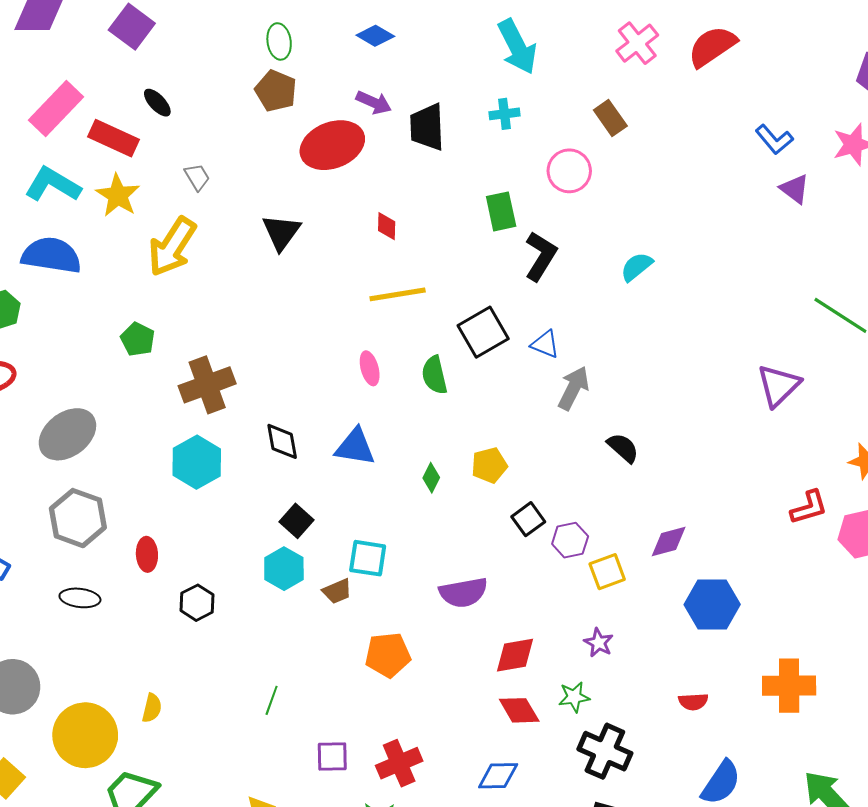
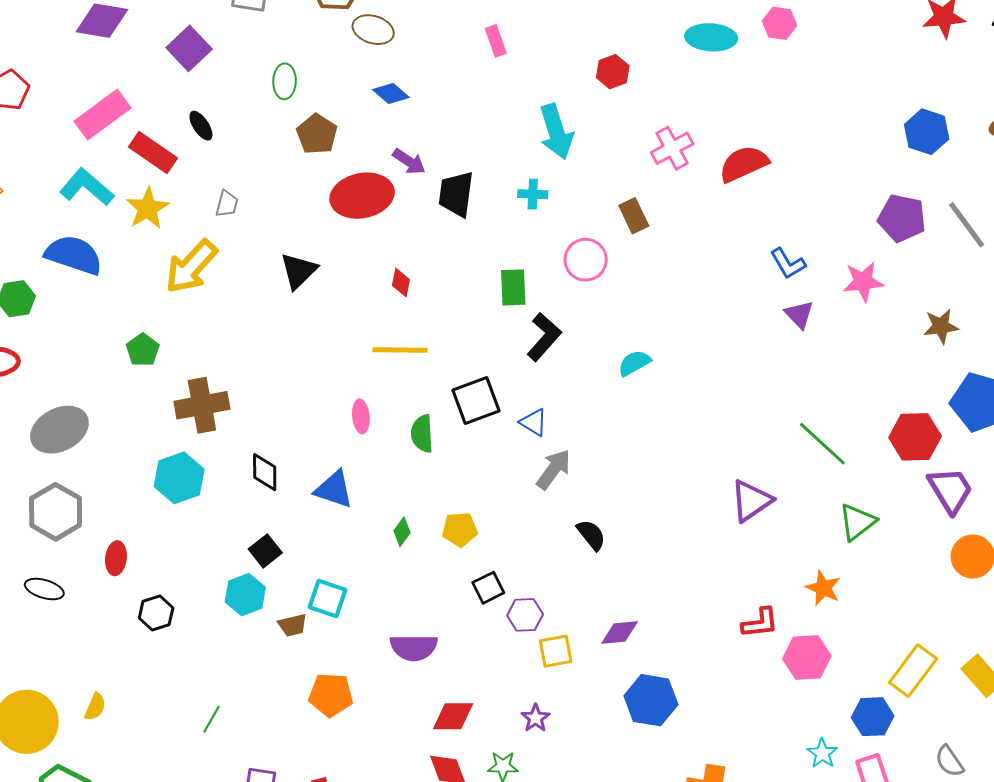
blue diamond: (375, 36) -> (391, 93), moved
green ellipse: (279, 41) -> (285, 81), moved
gray trapezoid: (197, 177) -> (227, 204), turned 36

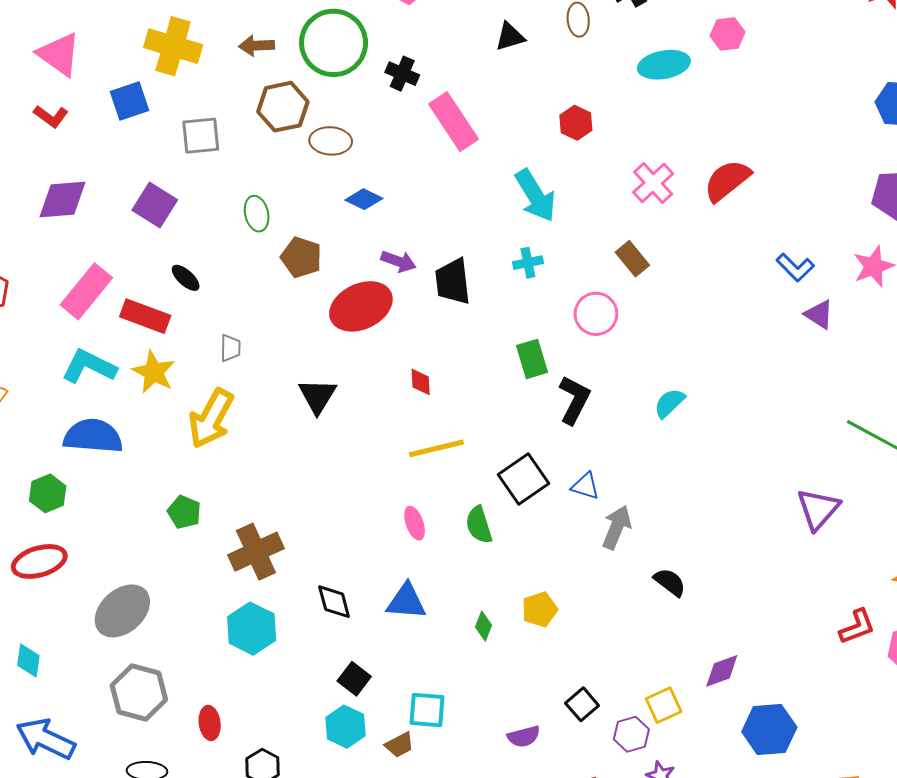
pink rectangle: (496, 41) -> (454, 122), size x1.8
black square: (488, 588) -> (582, 704), moved
purple hexagon: (525, 615) -> (631, 734), moved
purple semicircle: (414, 647) -> (524, 737), size x0.7

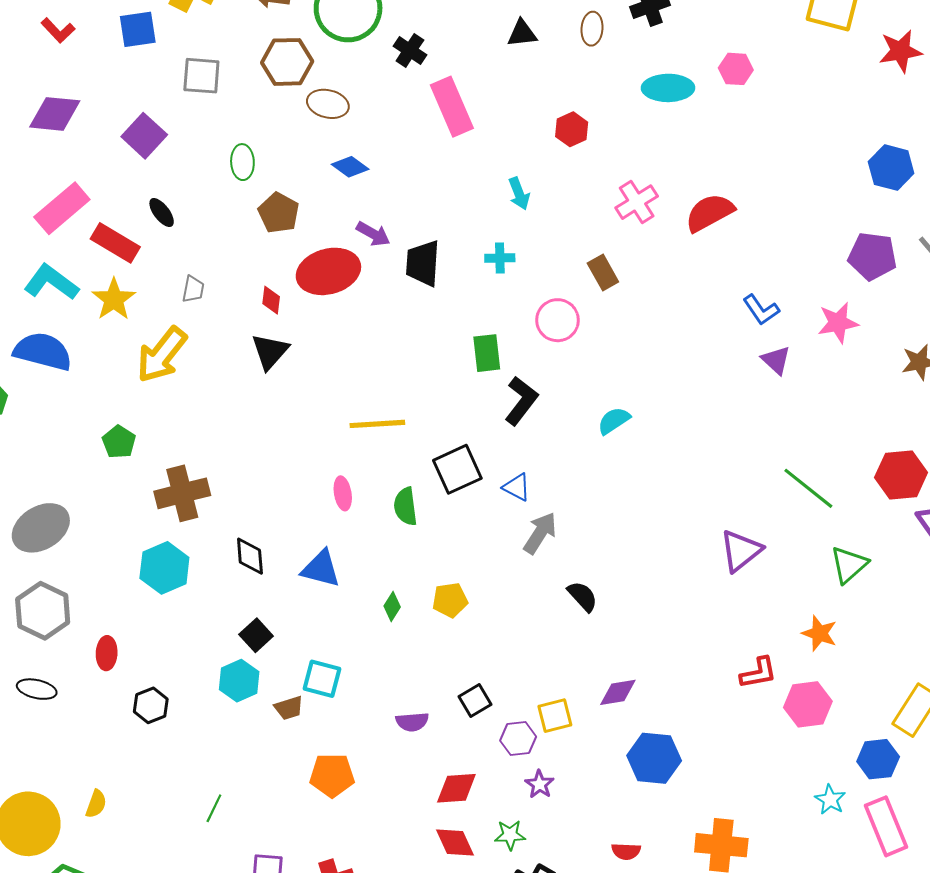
cyan arrow: (535, 196) -> (519, 194), size x0.6
red diamond: (421, 382) -> (271, 300), moved

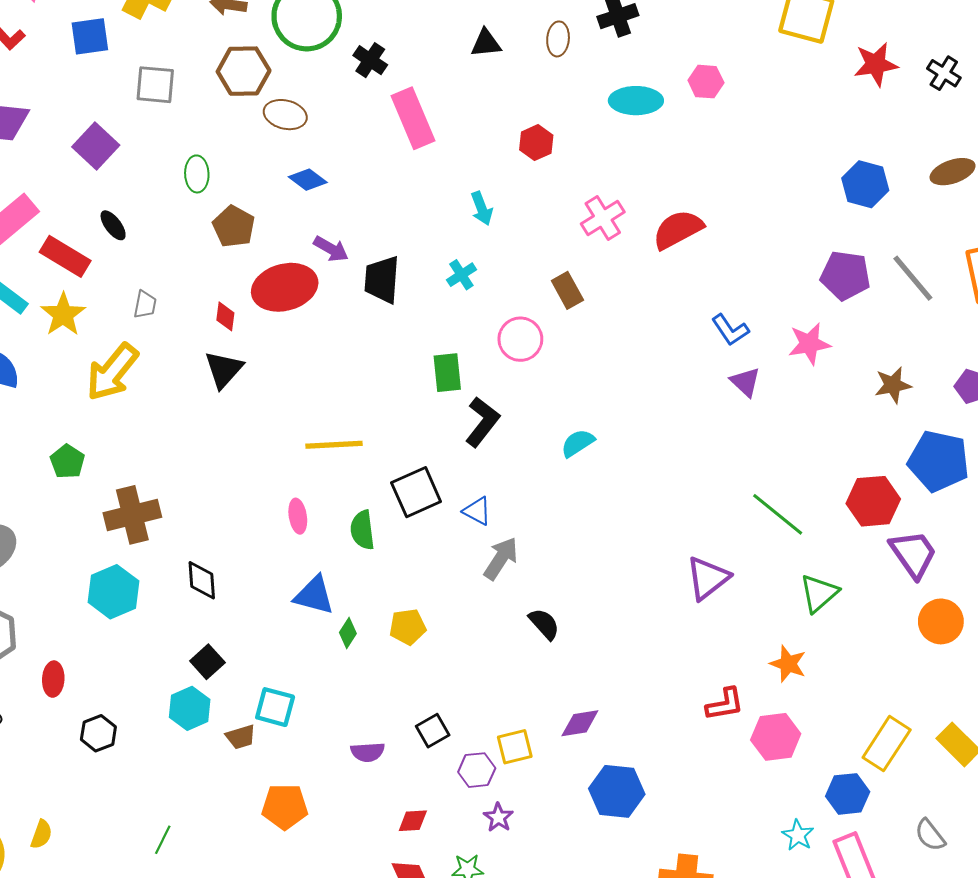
cyan cross: (500, 258) -> (461, 275), turned -32
blue triangle: (321, 569) -> (314, 595), moved
red diamond: (456, 788) -> (413, 821), size x0.7

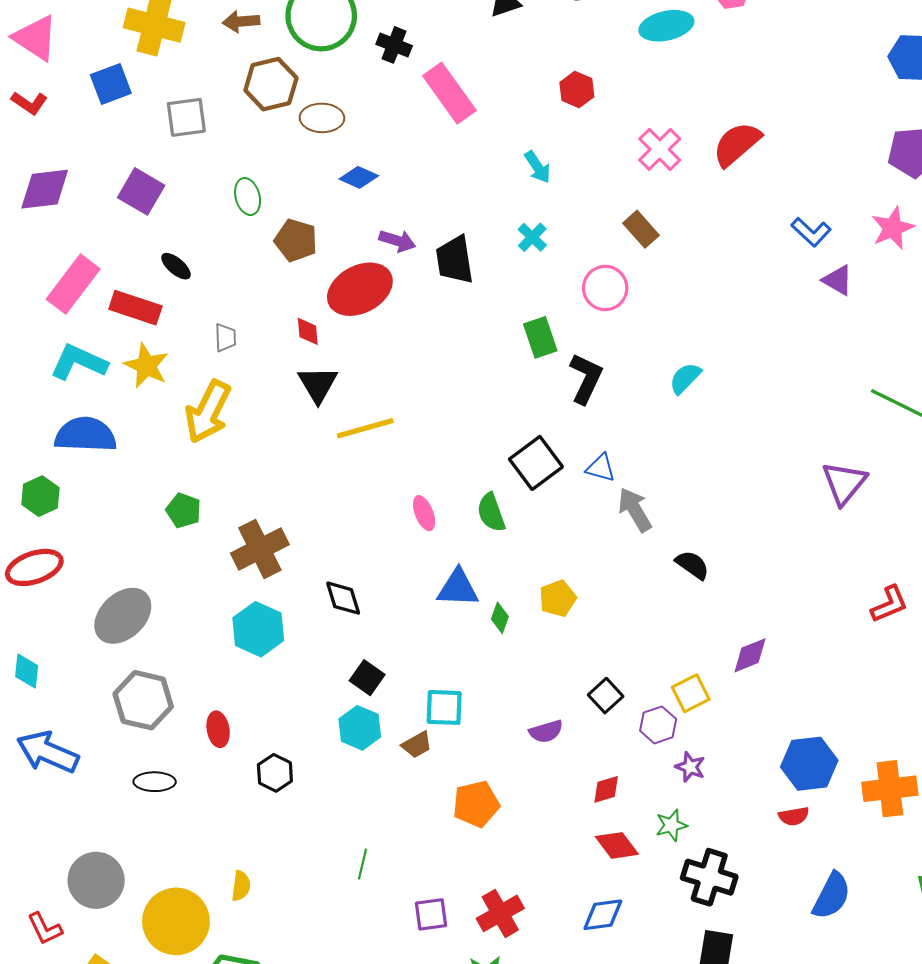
yellow line: (334, 445) -> (365, 428), moved
gray arrow: (501, 558) -> (635, 510), turned -51
blue hexagon: (617, 791) -> (809, 764), moved

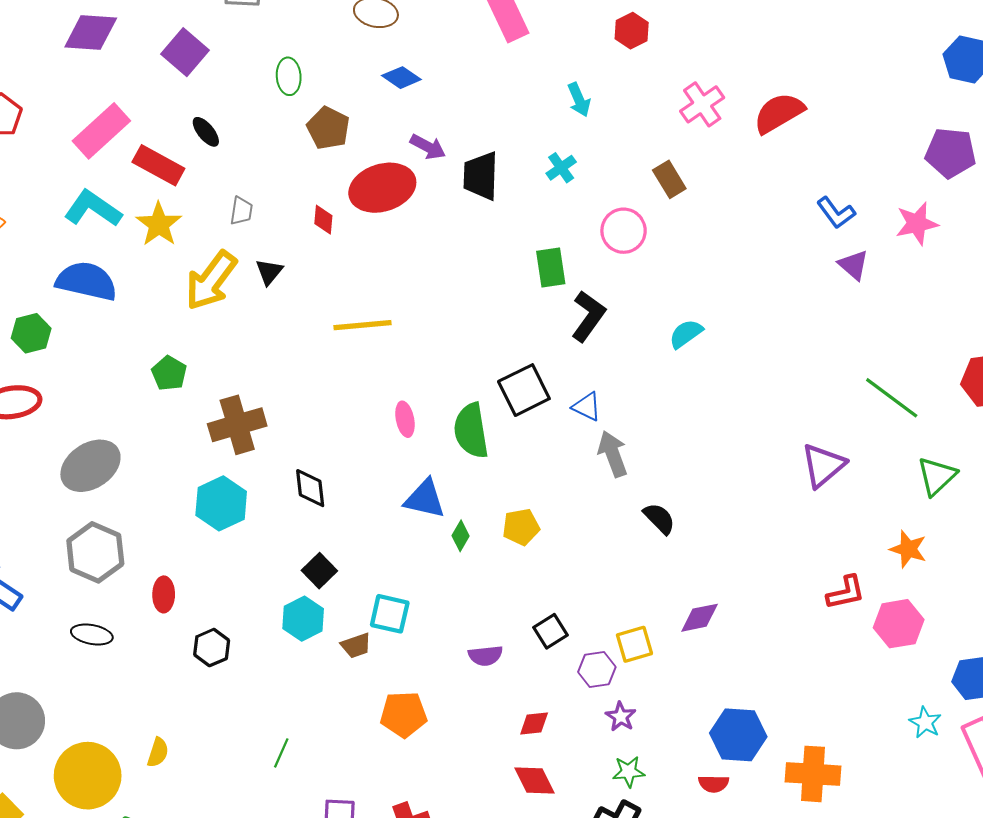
black triangle: (318, 384) -> (269, 272), moved, size x0.7
green semicircle: (491, 512) -> (471, 431), size x1.4
green star: (671, 825) -> (629, 772), moved

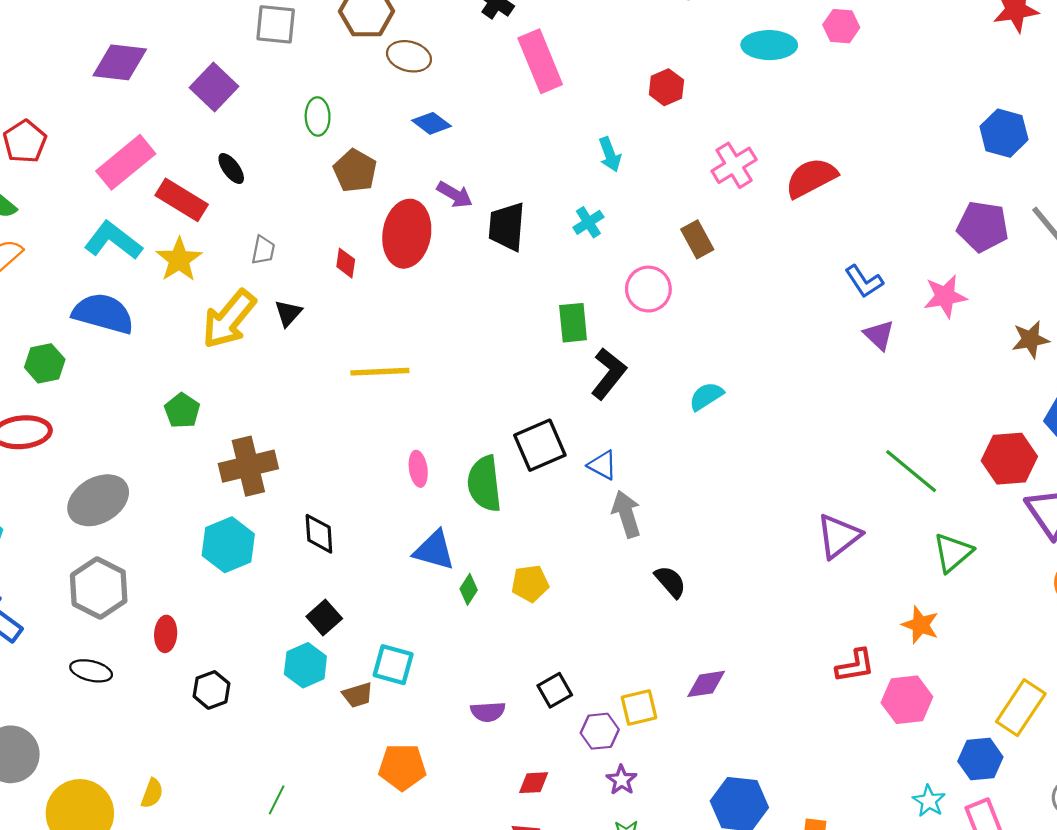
red ellipse: (382, 188) -> (407, 234), turned -66

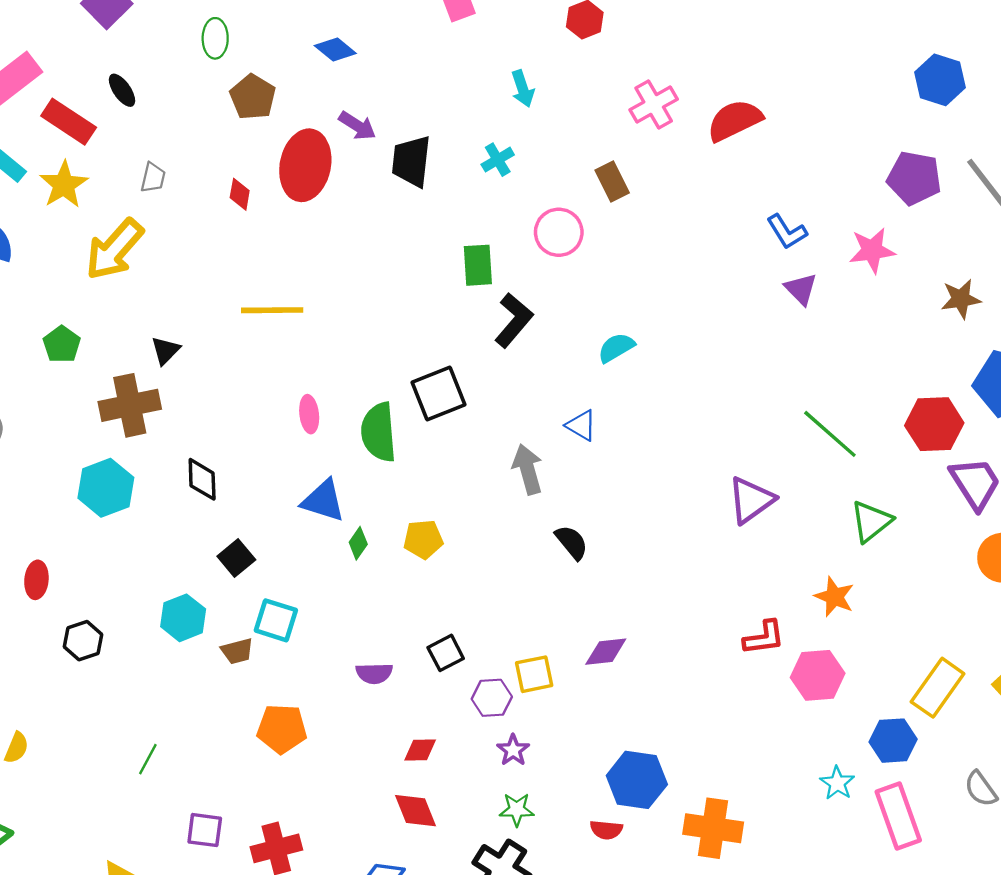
black triangle: (288, 313) -> (165, 350), moved
blue triangle: (602, 465) -> (581, 425), moved
black square: (324, 618) -> (236, 558), moved

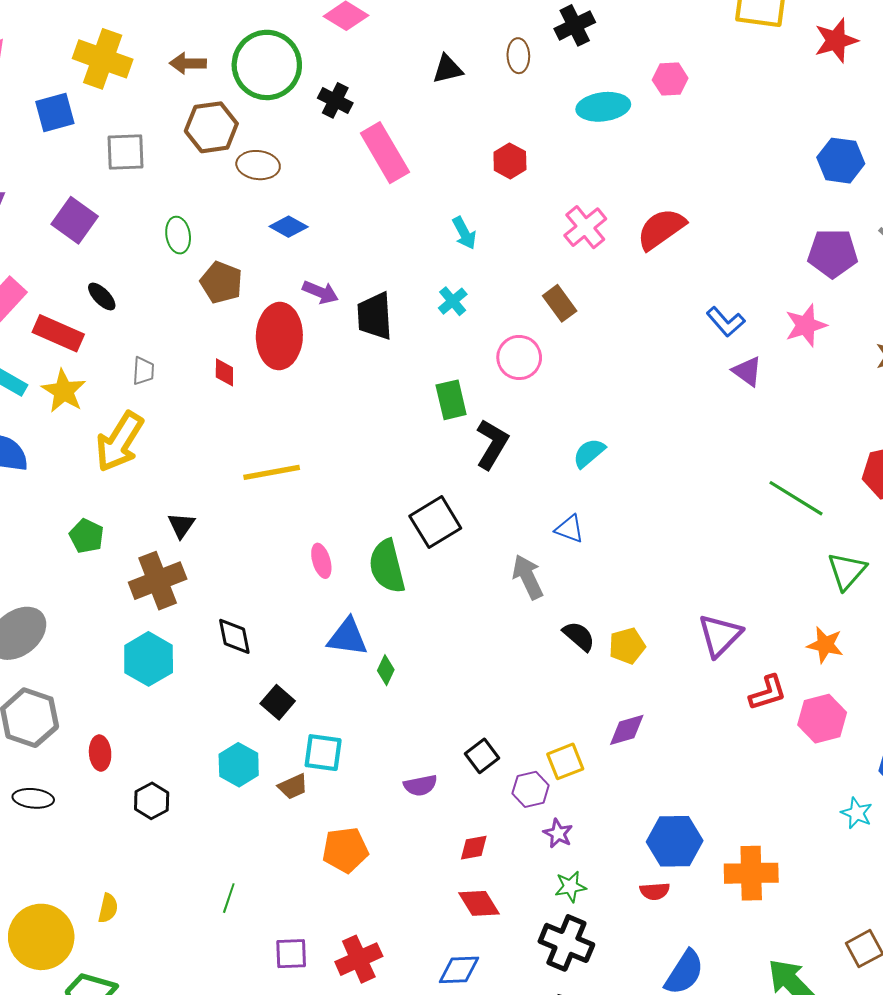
purple triangle: (751, 500) -> (720, 635), moved
yellow pentagon: (423, 539) -> (627, 646), moved

